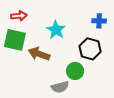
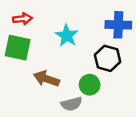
blue cross: (99, 21) -> (118, 25), size x1.5
brown arrow: (39, 54) -> (46, 79), moved

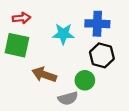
blue cross: (118, 25) -> (97, 24), moved
cyan star: (67, 36) -> (63, 34), turned -30

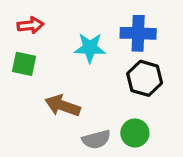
green square: (17, 45) -> (24, 64), size x0.7
green circle: (85, 80) -> (135, 133), moved

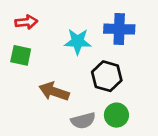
black hexagon: (145, 78) -> (107, 76), moved

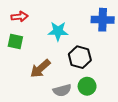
blue cross: (119, 29) -> (103, 20), moved
brown arrow: (54, 91) -> (40, 69), turned -60

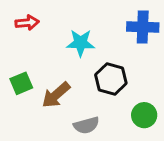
green square: (15, 42) -> (21, 83), moved, turned -35
green circle: (87, 86) -> (144, 115), moved

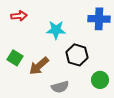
green square: (21, 83) -> (15, 58), turned -35

